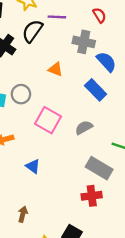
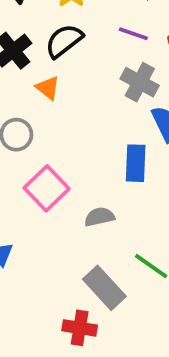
purple line: (57, 17) -> (133, 34), moved
orange triangle: (55, 69) -> (48, 88), moved
blue rectangle: (96, 90) -> (136, 163), turned 30

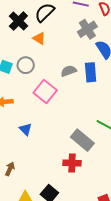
gray cross: (140, 82) -> (87, 29), turned 36
gray semicircle: (99, 217) -> (69, 71), moved

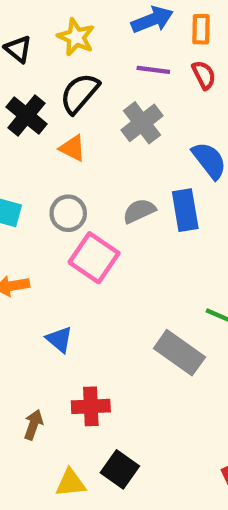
gray cross: (87, 29) -> (142, 123), moved
gray circle: (26, 65) -> (68, 213), moved
red cross: (72, 163) -> (91, 406), moved

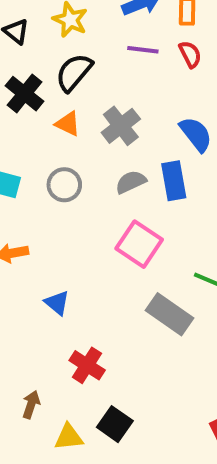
gray cross: (142, 123) -> (121, 126), moved
pink square: (94, 258) -> (139, 244), moved
red cross: (91, 406) -> (87, 365), turned 36
brown arrow: (33, 425) -> (31, 405), moved

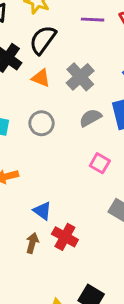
pink square: (139, 244) -> (100, 163), size x0.6
red cross: (87, 365) -> (65, 237), moved
brown arrow: (31, 405) -> (32, 243), moved

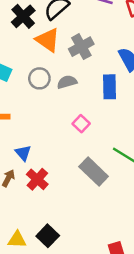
orange triangle: (41, 78) -> (48, 40), size x1.5
gray semicircle: (90, 118) -> (67, 82), moved

